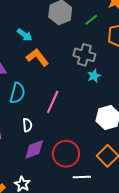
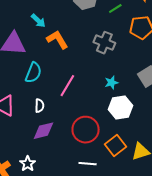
cyan arrow: (25, 35) -> (38, 21), moved
cyan star: (94, 76) -> (111, 83), moved
red circle: (66, 154) -> (86, 130), moved

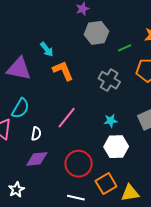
cyan semicircle: (33, 73) -> (20, 108), moved

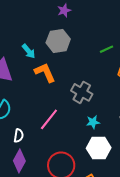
gray hexagon: (96, 33) -> (58, 41), moved
gray cross: (109, 80) -> (82, 92), moved
purple diamond: (37, 159) -> (19, 161), turned -55

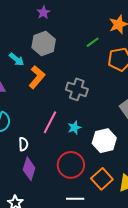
orange L-shape: (45, 72) -> (37, 77), turned 75
cyan star: (93, 122) -> (74, 128), moved

